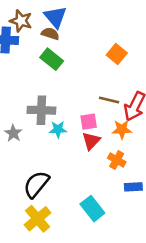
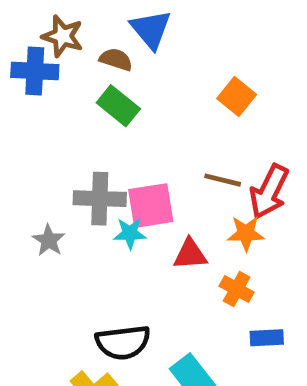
blue triangle: (55, 17) -> (151, 29), moved
pink square: (89, 122) -> (151, 206), moved, size x1.5
red triangle: (91, 141) -> (190, 254), turned 42
black semicircle: (36, 184) -> (123, 342), moved, turned -136

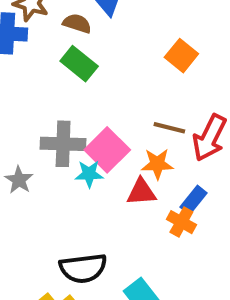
pink square: (151, 206) -> (107, 150), turned -36
orange star: (246, 233) -> (157, 164), moved
blue rectangle: (267, 338) -> (193, 200), moved, turned -48

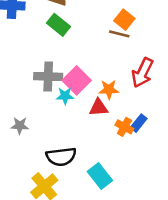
brown line: (169, 128) -> (119, 34), moved
gray star: (19, 180) -> (20, 126), moved, turned -30
blue rectangle: (193, 200) -> (139, 123), moved

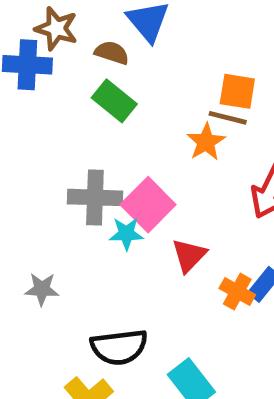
orange square: (124, 20) -> (237, 91), turned -30
orange star: (109, 89) -> (206, 142), moved, turned -30
red triangle: (99, 108) -> (189, 255), turned -42

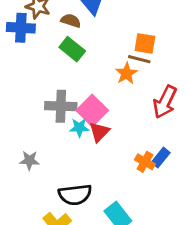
red triangle: (189, 255) -> (99, 132), moved

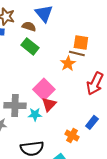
gray cross: (61, 106) -> (15, 105), moved
cyan star: (79, 128) -> (35, 114), moved
orange cross: (145, 162) -> (72, 135), moved

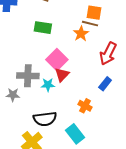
green rectangle: (30, 46) -> (43, 28), moved, turned -30
blue rectangle: (92, 122) -> (105, 84), moved

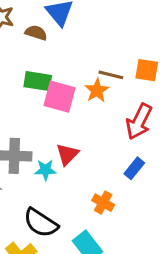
orange square: (94, 13) -> (147, 70), moved
pink square: (57, 60) -> (59, 97), moved, turned -30
black semicircle: (45, 119) -> (41, 223), turned 40

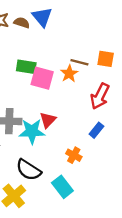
brown semicircle: (36, 33) -> (22, 23), moved
cyan star: (45, 170) -> (32, 131), size x1.6

